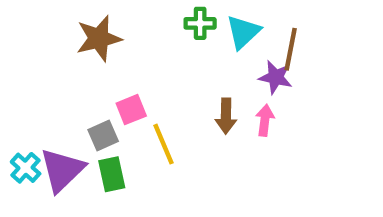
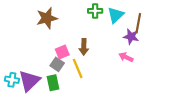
brown arrow: (226, 116) -> (84, 47), moved
pink arrow: (265, 120) -> (126, 57), turned -72
gray square: (103, 135) -> (57, 64), moved, turned -32
cyan cross: (26, 168) -> (12, 80), turned -32

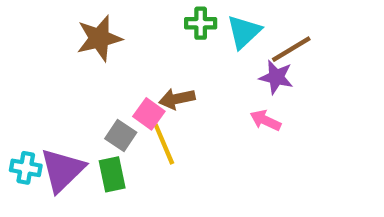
brown line: (138, 23) -> (291, 49), turned 48
brown arrow: (84, 47) -> (177, 99), turned 77
pink square: (62, 52) -> (149, 114), moved, turned -32

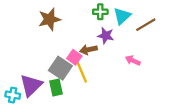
purple star: (276, 77) -> (106, 36), moved
gray square: (121, 135) -> (60, 68), size x1.5
cyan cross: (26, 168) -> (13, 95), moved

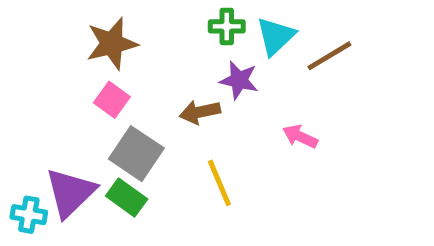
pink square: (74, 57) -> (112, 100), moved
yellow line: (82, 72) -> (219, 183), moved
green rectangle: (56, 88) -> (127, 198), turned -42

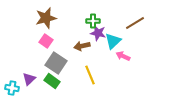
green cross: (227, 26) -> (93, 21), moved
cyan triangle: (276, 36) -> (113, 41), moved
purple triangle: (70, 193) -> (29, 79), size x0.6

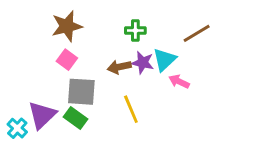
purple star: (98, 33) -> (143, 63), moved
gray square: (56, 63) -> (81, 92), turned -30
purple triangle: (29, 79) -> (42, 115), size x1.5
cyan cross: (12, 88) -> (17, 128), turned 32

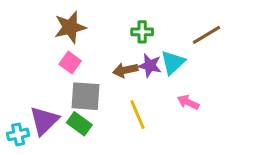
pink arrow: (179, 82) -> (188, 102), moved
cyan cross: (17, 128) -> (18, 134), turned 36

